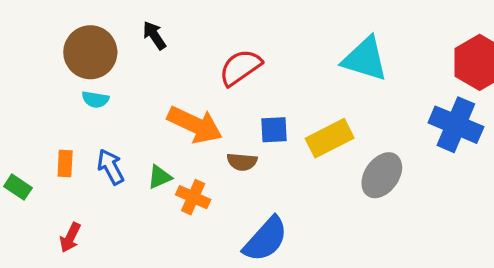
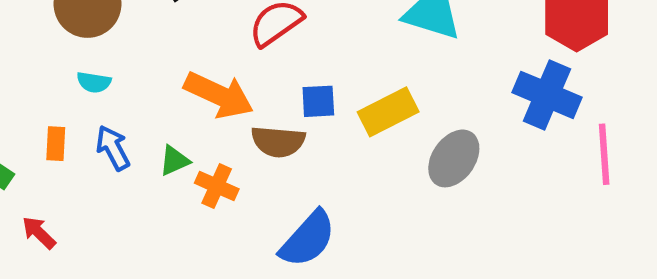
cyan semicircle: (95, 99) -> (94, 82), moved
brown semicircle: (242, 162) -> (278, 142), size x1.4
red arrow: (70, 238) -> (39, 233), moved, turned 108

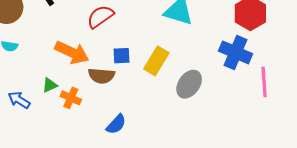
yellow rectangle: (388, 112) -> (156, 61), turned -32
blue arrow: (113, 148) -> (19, 100), moved, turned -30
blue semicircle: (308, 239) -> (116, 124), size x0.7

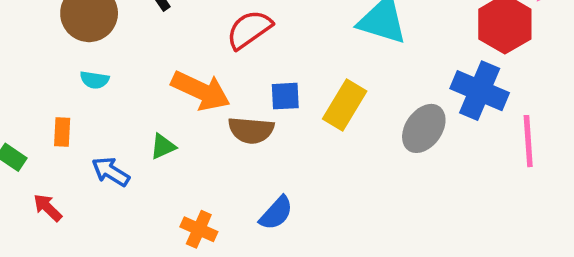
gray ellipse: (189, 84) -> (424, 128), moved
orange cross: (71, 98) -> (199, 229), moved

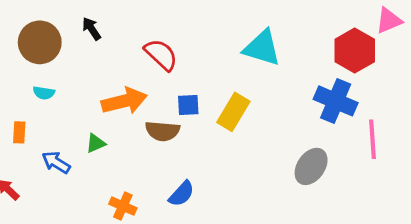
red semicircle: (249, 29) -> (161, 55), turned 78
orange arrow: (201, 91) -> (124, 101), turned -39
gray ellipse: (424, 128) -> (311, 166), moved

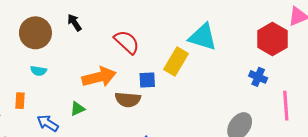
blue cross: (336, 101) -> (258, 77), size x0.6
yellow rectangle: (233, 112) -> (176, 62), moved

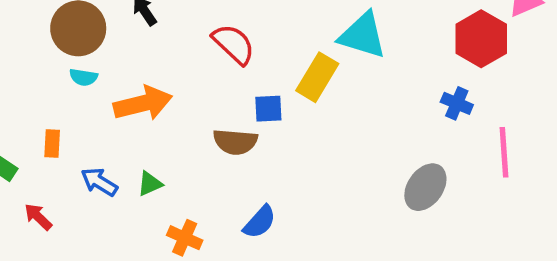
cyan semicircle: (39, 71) -> (83, 77), moved
orange arrow: (99, 77) -> (143, 103), moved
green triangle: (77, 109) -> (150, 184), moved

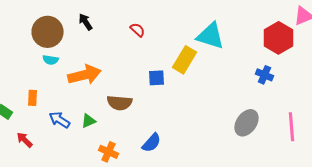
red semicircle: (234, 44) -> (138, 30), moved, size x0.6
brown semicircle: (235, 142) -> (120, 103), moved
pink line: (504, 152) -> (292, 127), moved

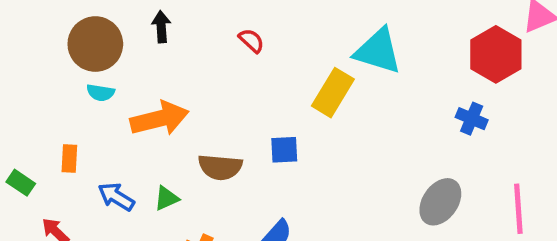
black arrow: (86, 22) -> (161, 27), turned 30
blue square: (156, 78) -> (284, 150), moved

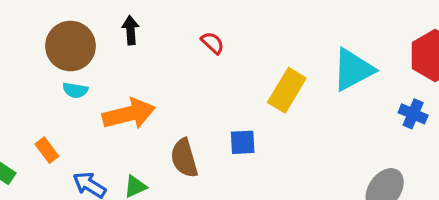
cyan triangle: (378, 51) -> (353, 70), moved, turned -45
orange rectangle: (69, 158) -> (47, 150), turned -40
brown semicircle: (220, 167) -> (184, 158), turned 69

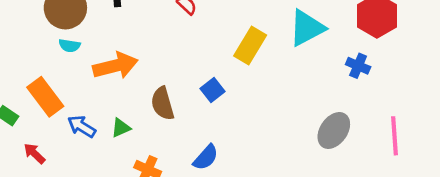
blue square: (243, 142) -> (212, 90), turned -35
orange rectangle: (47, 150) -> (45, 97), size x1.8

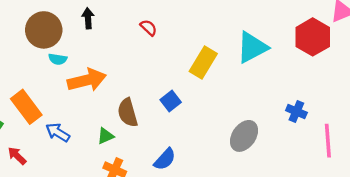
cyan semicircle: (69, 46) -> (58, 59), moved
blue cross: (358, 66) -> (296, 111), moved
green triangle: (121, 128) -> (105, 136), moved
gray ellipse: (334, 130) -> (244, 136), moved

